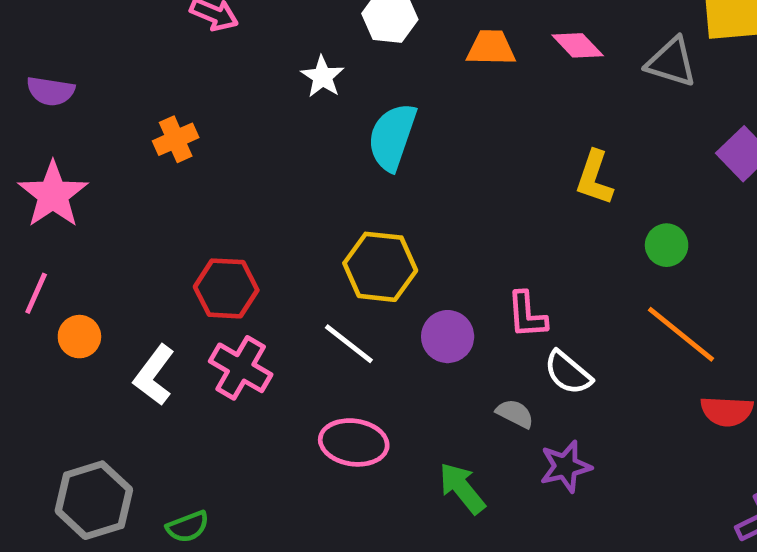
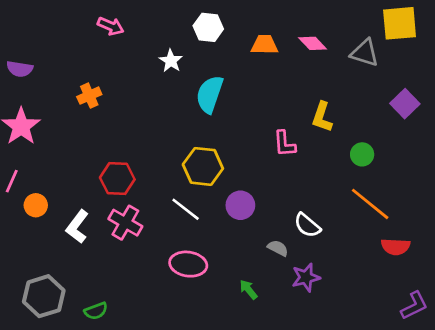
pink L-shape: (527, 315) -> (285, 144), moved
green arrow: (462, 488) -> (248, 289), size x0.7

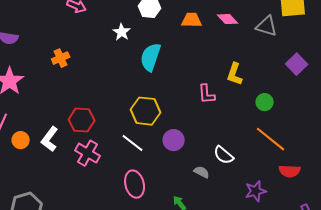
white L-shape: (77, 227) -> (50, 139), moved
pink ellipse: (188, 264) -> (135, 184), turned 68
purple star: (306, 277) -> (256, 191), moved

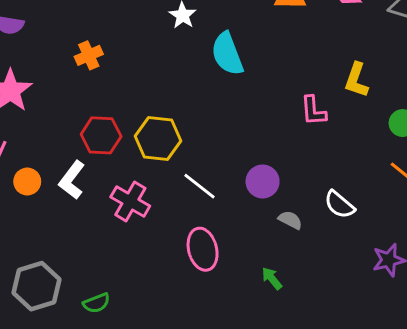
cyan semicircle: (151, 57) -> (227, 54), turned -40
yellow hexagon: (146, 111) -> (158, 138), moved
red hexagon: (82, 120) -> (101, 135), moved
gray semicircle: (202, 172) -> (290, 220), moved

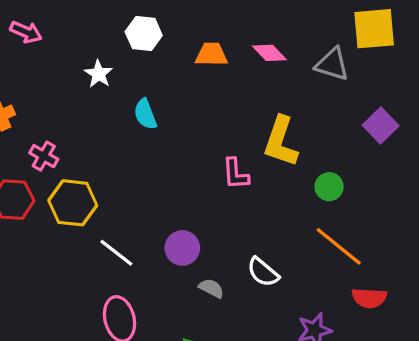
cyan semicircle: (227, 54) -> (145, 114), size x0.7
yellow L-shape: (356, 80) -> (281, 142), size x1.4
pink cross: (130, 202) -> (44, 156), moved, size x0.7

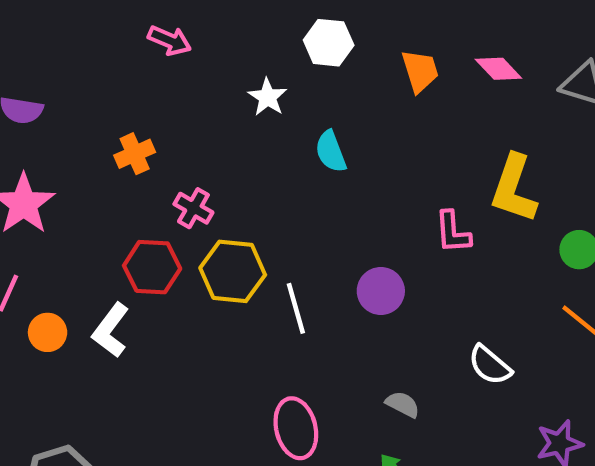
orange trapezoid: (211, 55) -> (420, 71), turned 72
purple circle: (182, 248) -> (381, 291), moved
white line: (116, 253) -> (296, 308), moved, turned 36
gray semicircle: (211, 288) -> (403, 404), moved

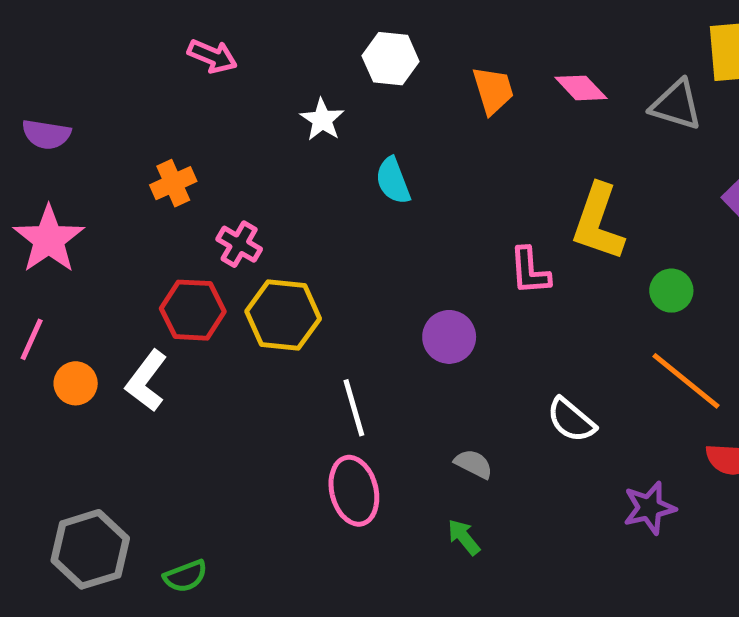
white line: (296, 308) -> (354, 408), moved

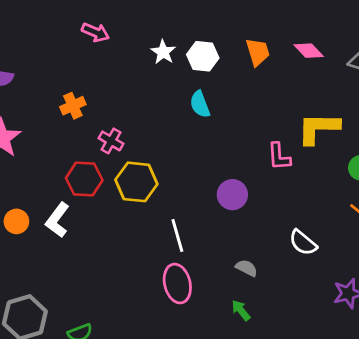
white hexagon: (391, 59) -> (203, 56), moved
white star: (322, 120) -> (163, 52), moved
yellow L-shape: (598, 222) -> (318, 128), turned 72

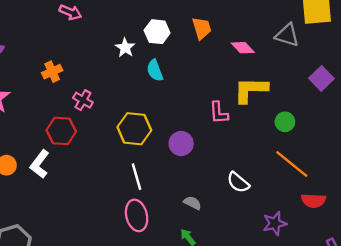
pink diamond: (309, 51) -> (243, 48), moved
white star: (163, 52) -> (125, 48), moved
yellow hexagon: (136, 182) -> (134, 129), moved

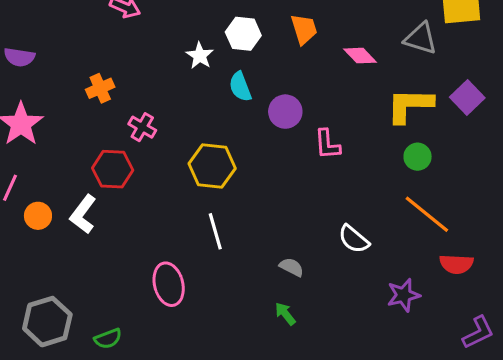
yellow L-shape: (251, 90) -> (410, 105), moved
purple circle: (181, 144) -> (285, 112), moved
pink ellipse: (137, 215) -> (169, 284), moved

